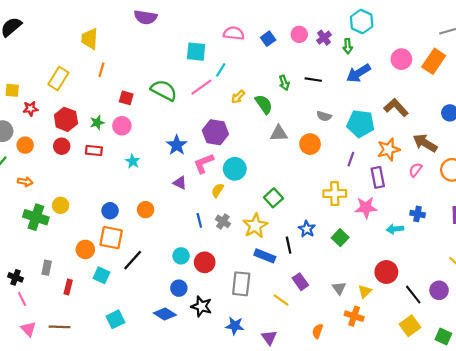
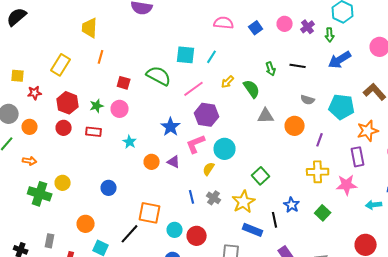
cyan square: (196, 52) -> (186, 55), moved
pink line: (201, 87) -> (194, 89), moved
purple line: (351, 159) -> (320, 140), moved
orange circle: (146, 210) -> (152, 162), moved
orange square: (111, 238) -> (150, 213), moved

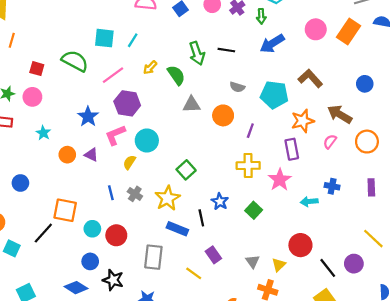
green arrow: (271, 69) -> (197, 53), size x1.5
pink star: (347, 185) -> (280, 180), turned -30

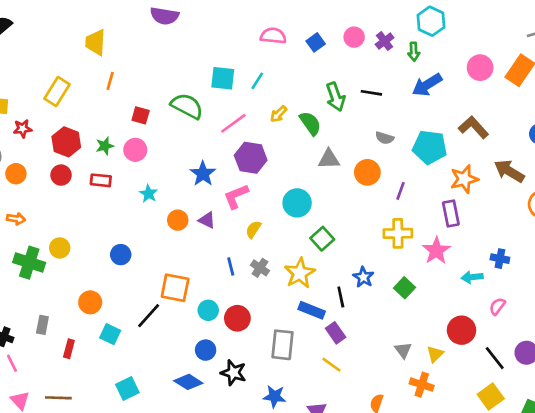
cyan circle: (147, 140) -> (297, 203), moved
pink semicircle: (330, 142) -> (497, 306), moved
purple rectangle: (213, 255) -> (336, 333), moved

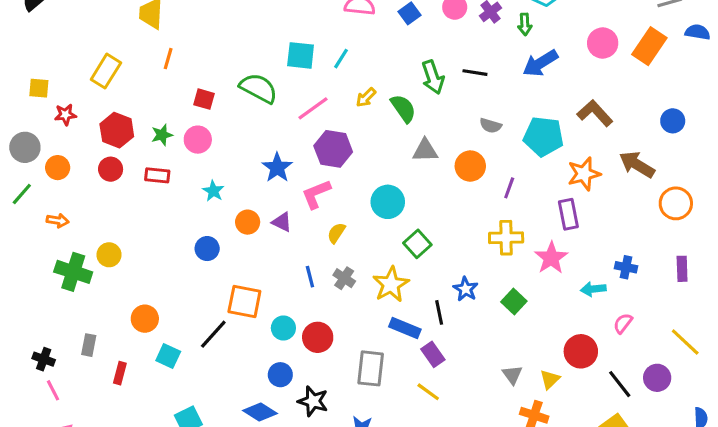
blue circle: (121, 255) -> (207, 249), moved

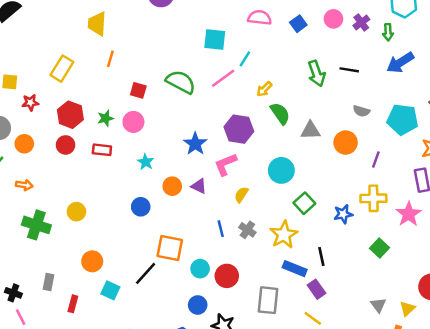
cyan square: (301, 55) -> (215, 39), moved
pink line: (313, 108) -> (223, 78), moved
green semicircle: (403, 108) -> (280, 113), moved
yellow circle: (109, 255) -> (76, 212), moved
blue star: (466, 289) -> (343, 214), moved, turned 30

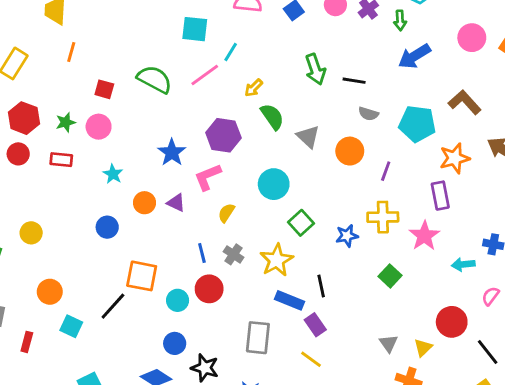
black line: (349, 70) -> (354, 81), moved
gray triangle: (310, 130) -> (308, 137), turned 45
red circle: (227, 276) -> (209, 289), moved

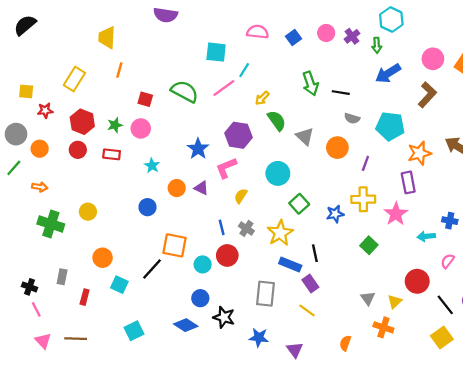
brown L-shape: (465, 102) -> (427, 95), moved, turned 85

